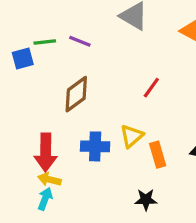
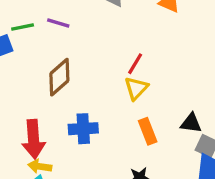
yellow triangle: (132, 136) -> (136, 88), moved

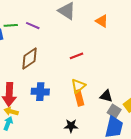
red line: (135, 64) -> (77, 56), turned 32
yellow triangle: (136, 88) -> (78, 86), moved

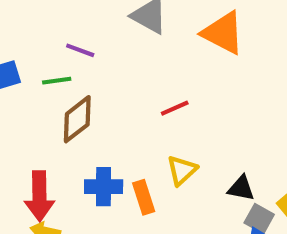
orange triangle: (102, 21) -> (223, 33), size x1.6
green line: (11, 25) -> (57, 81), moved
orange rectangle: (79, 98) -> (144, 197), moved

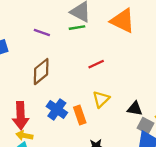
green line: (57, 81) -> (77, 28), moved
blue cross: (104, 187) -> (57, 109), turned 36

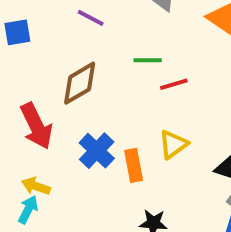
green line: (77, 28) -> (148, 60), moved
red arrow: (21, 116) -> (36, 126), moved, turned -32

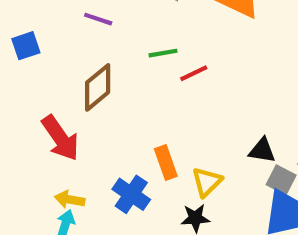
yellow triangle: (173, 144) -> (207, 182), moved
blue cross: (97, 151) -> (131, 194), moved

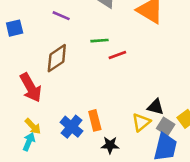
orange rectangle: (166, 163) -> (95, 120), moved
yellow triangle: (207, 182) -> (141, 122), moved
yellow arrow: (70, 199) -> (33, 126), turned -150

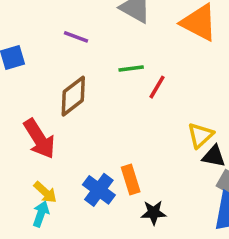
red line: (117, 55) -> (157, 87), turned -36
yellow triangle: (141, 122) -> (200, 135), moved

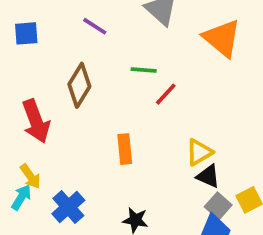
brown diamond: (73, 96) -> (79, 85), turned -33
orange rectangle: (131, 180) -> (125, 149), moved
blue cross: (99, 190) -> (68, 207), moved

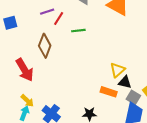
purple line: (95, 26) -> (47, 12), turned -40
red line: (166, 94) -> (59, 19), moved
orange rectangle: (125, 149) -> (109, 92), moved, turned -56

